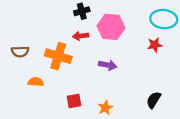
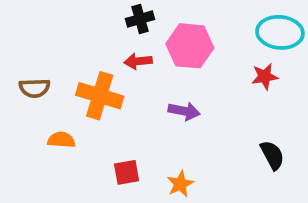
black semicircle: (154, 100) -> (272, 155), moved, turned 120

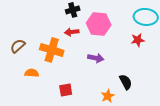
brown semicircle: (35, 88) -> (18, 46), turned 140
black semicircle: (272, 155) -> (126, 82), moved
orange star: (180, 184) -> (108, 96), moved

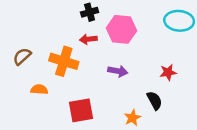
red star: (138, 40) -> (168, 72), moved
red square: (66, 90) -> (81, 110), size x1.5

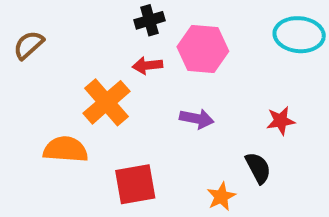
brown semicircle: (22, 56) -> (29, 45), moved
orange cross: (64, 61) -> (106, 102), turned 32
orange semicircle: (39, 89) -> (66, 149), size x1.5

